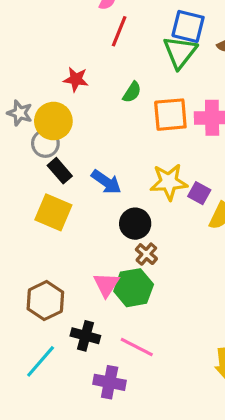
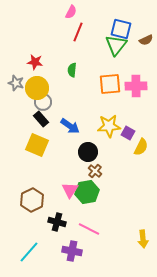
red star: (76, 79) -> (35, 62), moved
green semicircle: (132, 92) -> (72, 70), moved, turned 152
gray circle: (45, 143) -> (43, 102), moved
cyan line: (41, 361) -> (29, 252), moved

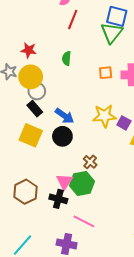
orange square: (110, 84) -> (106, 73), size x0.6
black circle: (88, 152) -> (62, 136), moved
black cross: (57, 222) -> (58, 199), moved

